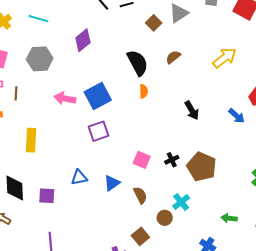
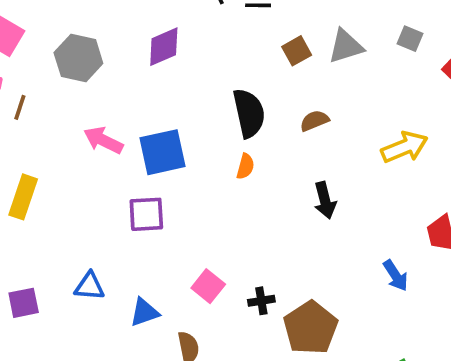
black arrow: (192, 110) -> (325, 200), moved
blue arrow: (237, 116) -> (396, 275), moved
purple square: (47, 196) -> (24, 303), turned -30

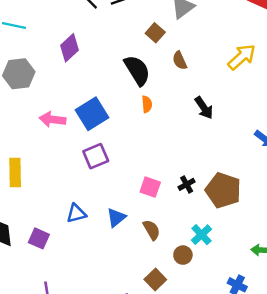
brown square: (297, 51) -> (155, 33), moved
brown semicircle: (314, 121) -> (180, 60), turned -72
purple square: (24, 303) -> (39, 238), turned -35

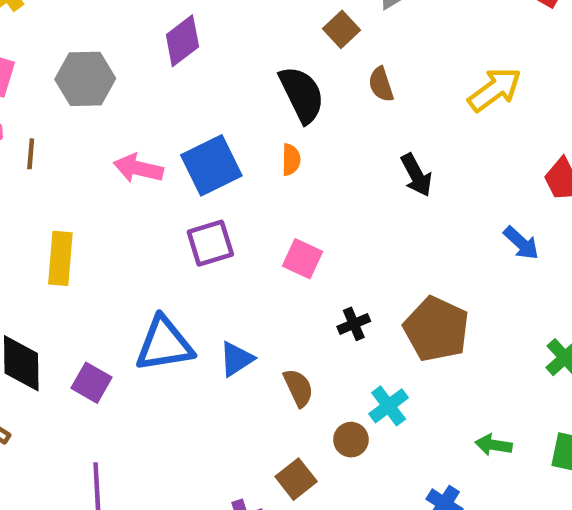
orange semicircle: (147, 104) -> (291, 160), moved
black cross: (187, 184) -> (354, 324), moved
pink square: (150, 187) -> (302, 259), moved
blue triangle: (76, 214) -> (164, 344), size x1.6

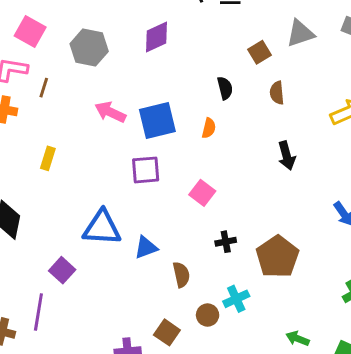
black semicircle: (302, 94) -> (225, 88), size x0.6
yellow rectangle: (60, 258) -> (48, 158), size x0.7
purple square: (91, 383) -> (62, 270), moved
brown square: (296, 479) -> (167, 332), turned -30

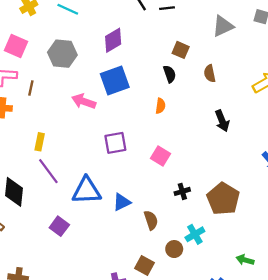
brown square: (259, 52) -> (181, 50), moved, turned -30
blue square: (157, 120) -> (115, 80), moved
purple line: (38, 312) -> (48, 171), moved, turned -40

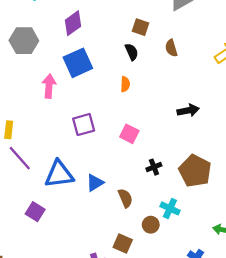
pink arrow: (84, 101) -> (49, 86), turned 80
black arrow: (222, 121) -> (188, 110), moved, turned -75
cyan cross: (195, 234) -> (170, 208), turned -30

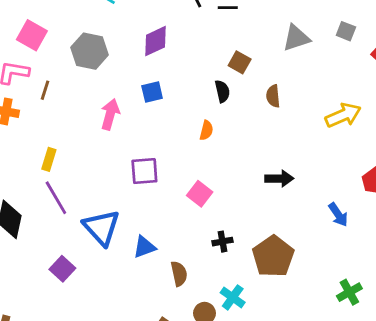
blue square: (78, 63) -> (152, 92), size x0.6
blue triangle: (59, 174) -> (102, 228), turned 44

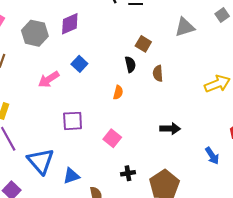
gray square: (346, 31) -> (222, 15), moved, turned 32
purple diamond: (156, 41) -> (70, 24), moved
blue square: (152, 92) -> (79, 64), turned -35
brown semicircle: (273, 96) -> (158, 73), moved
pink arrow: (110, 114) -> (49, 79), turned -140

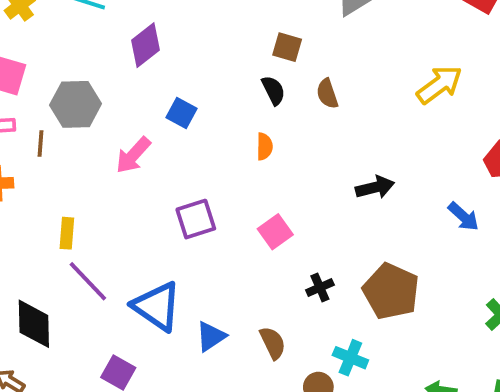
gray hexagon: (35, 33) -> (76, 104), moved
pink square: (112, 138) -> (275, 232), turned 30
blue triangle: (71, 176) -> (211, 336), moved

